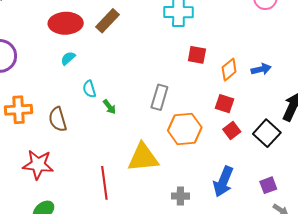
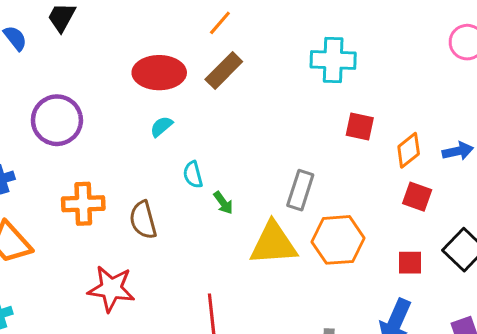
red square: (224, 104) -> (417, 197), moved
red square: (232, 131) -> (410, 263), moved, turned 36
yellow triangle: (143, 157) -> (273, 244), moved

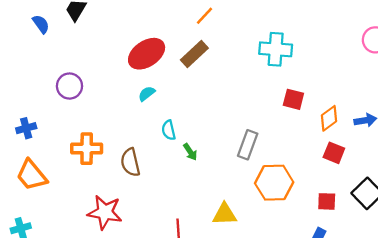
orange line: (220, 23) -> (204, 16), moved
red ellipse: (159, 73) -> (147, 54), turned -36
purple circle: (57, 120) -> (69, 86), size x0.7
yellow triangle: (273, 244) -> (225, 214), moved, size x0.7

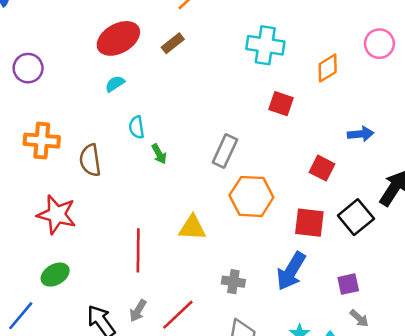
brown rectangle: (194, 54) -> (173, 43), size x0.7
orange diamond: (329, 118) -> (328, 68), moved
red square: (327, 201) -> (309, 223), size x1.4

